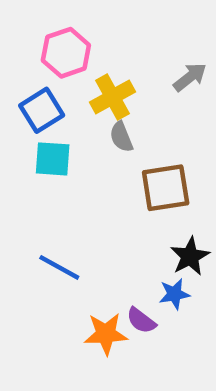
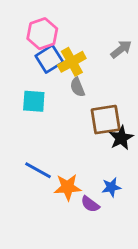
blue square: (42, 110) -> (49, 59), moved
black star: (190, 256) -> (121, 138), moved
orange star: (106, 334) -> (68, 187), moved

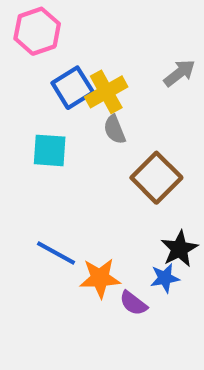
pink hexagon: (42, 34) -> (37, 31), moved
brown square: (106, 120) -> (156, 178), turned -36
black star: (121, 138) -> (179, 249), moved

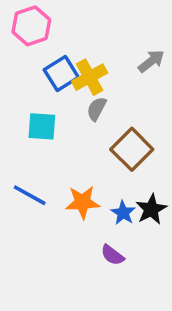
gray semicircle: (115, 130) -> (97, 109), turned 50
blue line: (56, 253) -> (30, 195), moved
orange star: (100, 278) -> (82, 202), moved
blue star: (165, 278) -> (123, 213), moved, turned -30

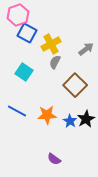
gray arrow: (151, 61) -> (86, 49), moved
blue square: (61, 74) -> (27, 33), moved, turned -30
cyan square: (42, 126) -> (24, 72), turned 30
purple semicircle: (112, 255) -> (54, 159), moved

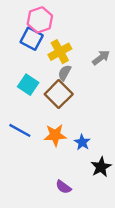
pink hexagon: (18, 15) -> (40, 20), moved
brown square: (75, 85) -> (59, 94), moved
black star: (86, 119) -> (101, 167), moved

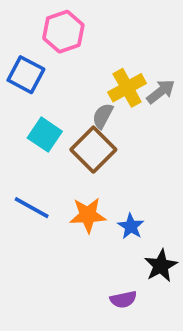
blue square: (32, 39) -> (26, 75), moved
yellow cross: (60, 52) -> (127, 88), moved
purple semicircle: (63, 187) -> (123, 299), moved, turned -49

